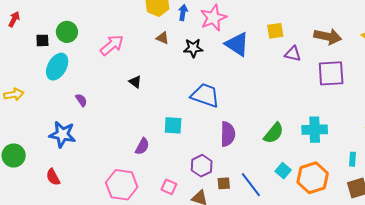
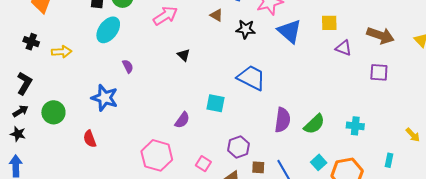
purple square: (331, 73) -> (379, 72), size x0.7
cyan cross: (315, 130) -> (355, 126), size x0.7
purple semicircle: (228, 134) -> (283, 120), moved

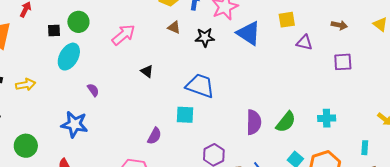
brown arrow: (380, 35) -> (339, 25), size x0.6
blue trapezoid: (251, 78) -> (200, 86), moved

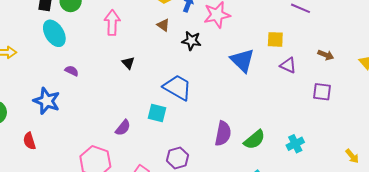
blue triangle: (249, 33) -> (242, 60), moved
pink arrow: (123, 35) -> (112, 23), turned -60
cyan ellipse: (69, 57) -> (54, 33), turned -72
purple semicircle: (93, 90) -> (72, 71), turned -40
cyan cross: (327, 118) -> (295, 144), turned -36

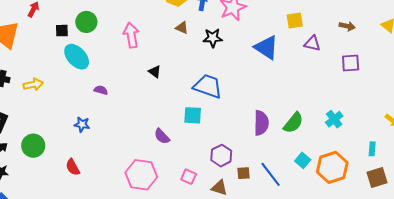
blue star: (47, 101) -> (82, 124), size x0.6
purple semicircle: (123, 128) -> (162, 136), turned 108

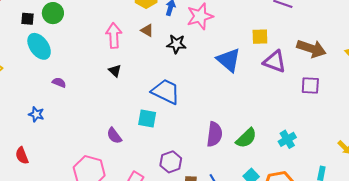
brown arrow: (347, 26) -> (311, 49), size x1.8
pink arrow: (131, 35) -> (114, 35), moved
purple triangle: (312, 43) -> (275, 62), size x1.4

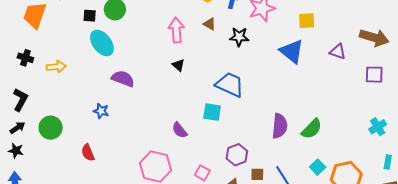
yellow square: (260, 37) -> (307, 21), moved
purple triangle: (275, 62) -> (338, 52), size x0.7
purple semicircle: (59, 83) -> (123, 79), size x1.6
cyan cross: (287, 139) -> (378, 127), moved

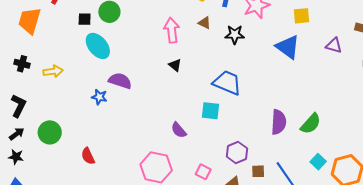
blue star: (101, 111) -> (99, 97), moved

